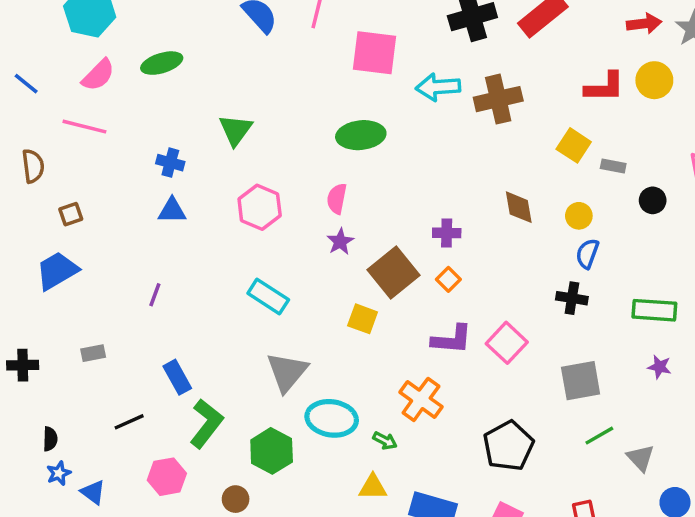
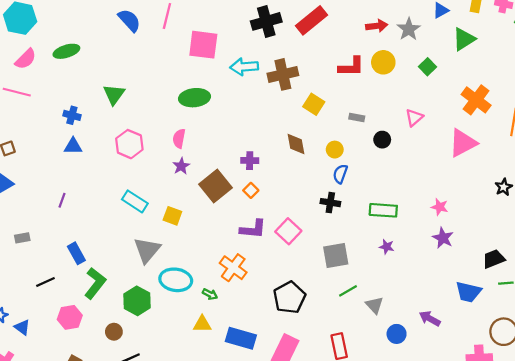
yellow square: (574, 145) -> (314, 104), moved
yellow square: (363, 319) -> (172, 216), moved

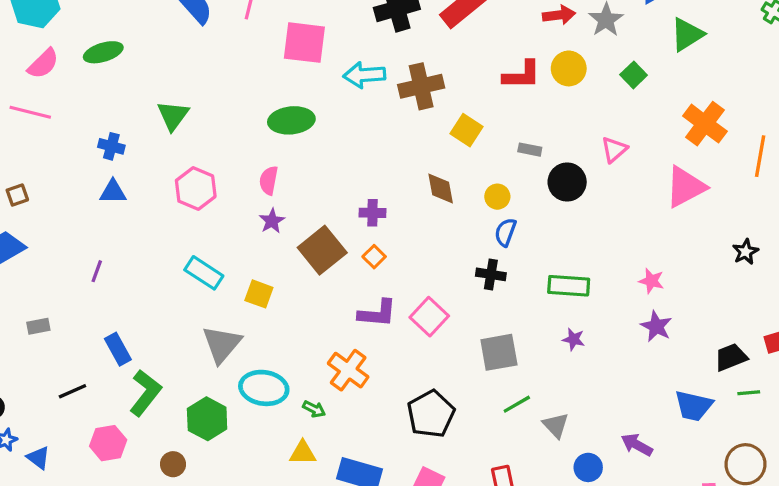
black circle: (382, 140) -> (567, 182), size x1.5

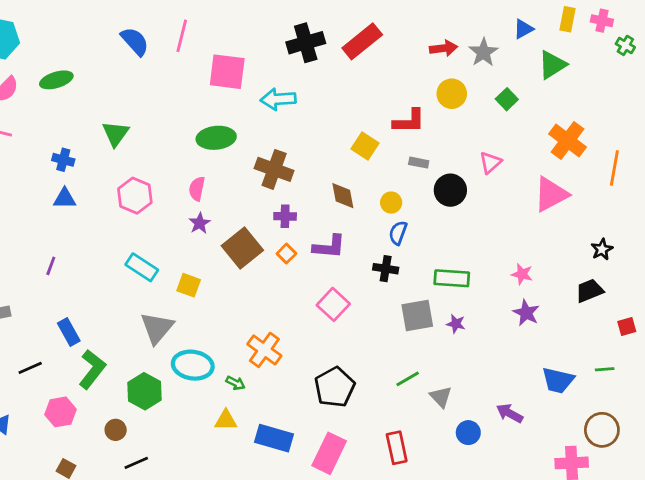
red L-shape: (522, 75) -> (409, 121), moved
brown cross: (421, 86) -> (274, 169), moved, turned 33
purple L-shape: (377, 313) -> (329, 247), moved
gray square: (499, 352) -> (417, 315), moved
black trapezoid: (731, 357) -> (590, 291), moved

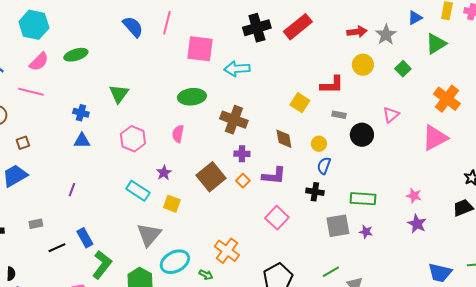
purple star: (200, 223) -> (164, 173), moved
cyan ellipse: (193, 365) -> (175, 262), turned -36
black line: (30, 368) -> (57, 248), moved

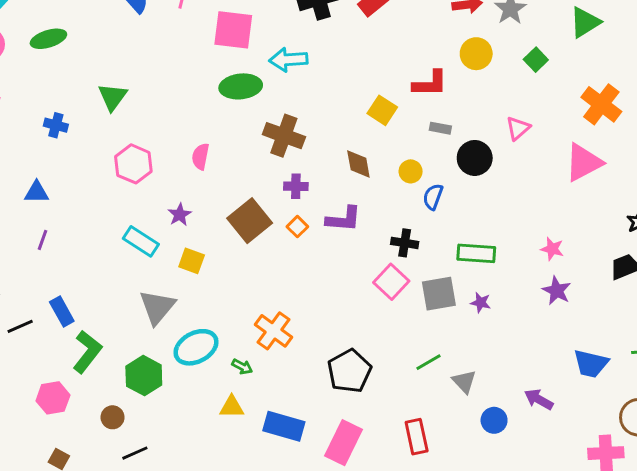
green ellipse: (192, 97) -> (241, 86), moved
blue triangle: (82, 141) -> (37, 192), moved
blue semicircle: (324, 166) -> (433, 197), moved
pink square: (277, 218) -> (391, 282), moved

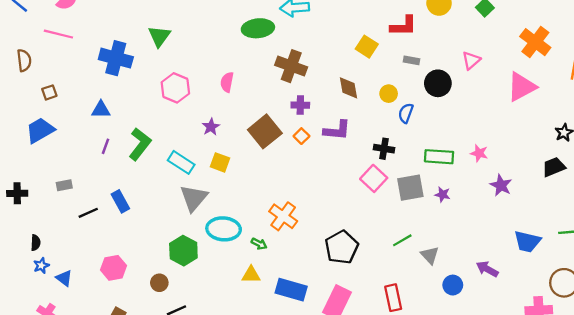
blue cross: (56, 125) -> (116, 58), size x1.8
cyan rectangle: (141, 241) -> (181, 162), moved
pink star: (552, 249) -> (479, 153), moved
cyan ellipse: (196, 347) -> (224, 229), turned 32
green L-shape: (87, 352) -> (140, 144), moved

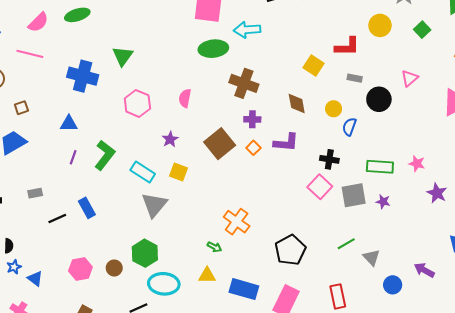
cyan ellipse: (224, 229) -> (164, 284), moved
brown circle: (159, 283) -> (114, 268), moved

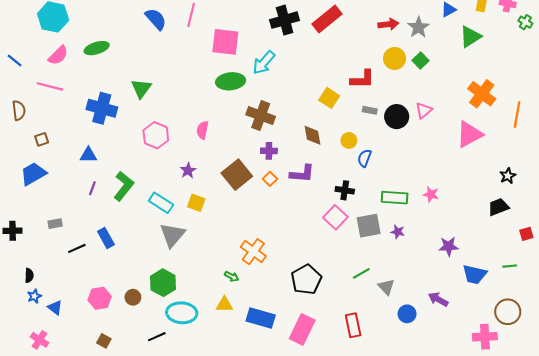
cyan arrow: (247, 30) -> (264, 63), turned -45
green square: (422, 30) -> (421, 61), moved
black circle: (379, 99) -> (397, 117), moved
purple star: (437, 193) -> (449, 246), moved, turned -30

